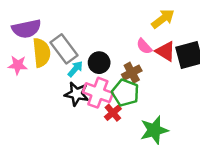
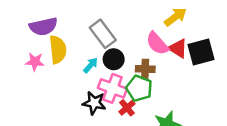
pink semicircle: (144, 46) -> (157, 43), size x1.5
gray rectangle: (64, 49) -> (103, 34), moved
brown cross: (132, 73) -> (145, 69), turned 30
black star: (77, 94) -> (94, 103), moved

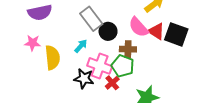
yellow semicircle: (58, 50) -> (52, 58), moved
black square: (201, 52) -> (176, 34), turned 35
black circle: (114, 59) -> (108, 31), moved

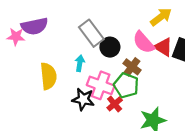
pink star: (33, 43) -> (16, 37), moved
cyan arrow: (81, 46) -> (80, 63), turned -32
brown cross: (128, 49) -> (132, 67), turned 35

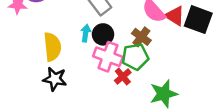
black circle: (110, 47) -> (103, 34), moved
green pentagon: (126, 85) -> (135, 57), turned -30
black star: (83, 99) -> (55, 79), moved

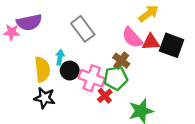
red triangle: (175, 16) -> (151, 42), turned -36
cyan arrow: (86, 33) -> (60, 57), moved
black circle: (103, 34) -> (70, 71), moved

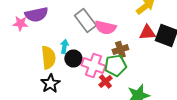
pink semicircle: (132, 38) -> (105, 28), moved, turned -35
brown cross: (121, 61) -> (120, 50), turned 35
black star: (45, 98) -> (50, 84), turned 30

